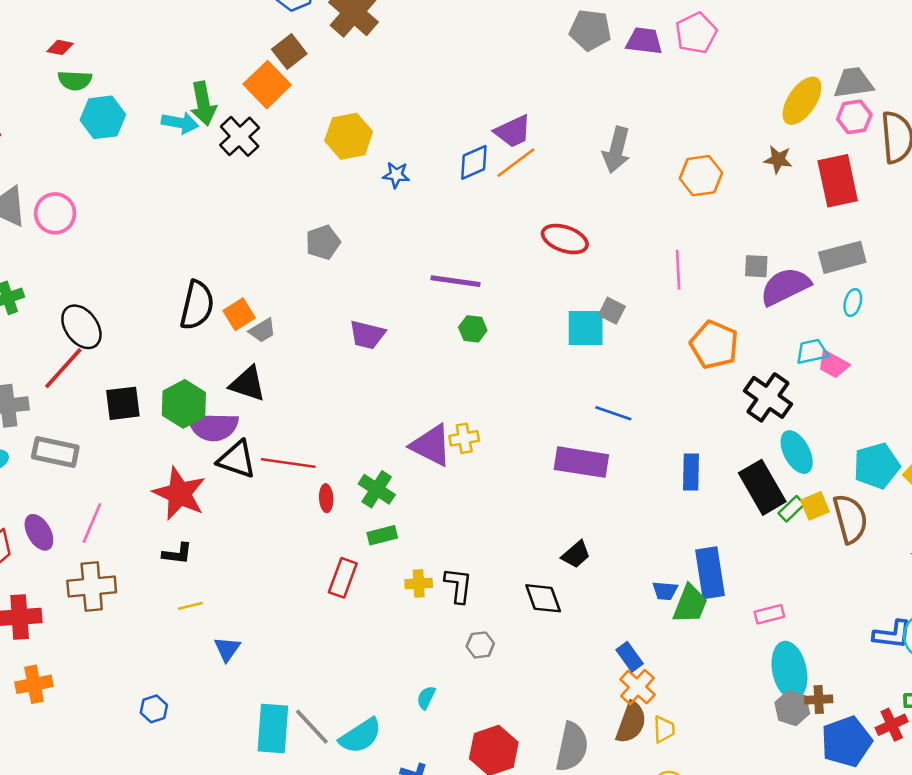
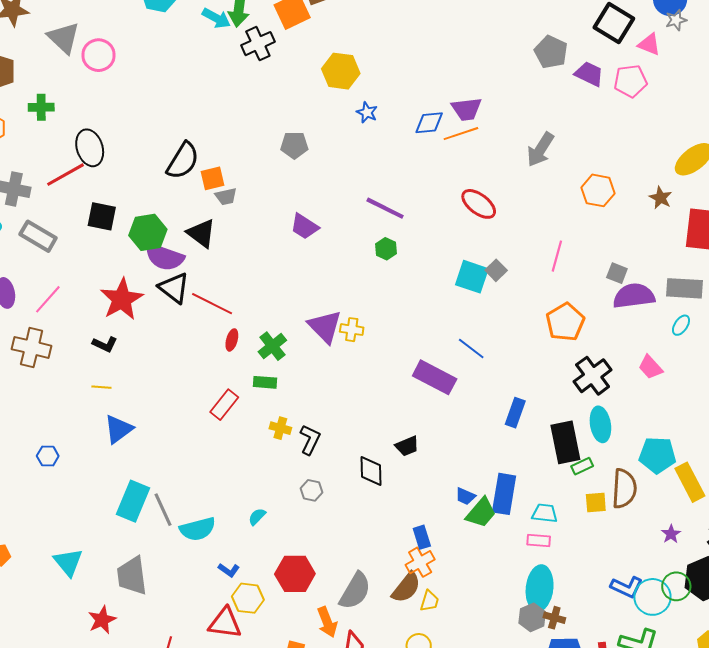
cyan trapezoid: (812, 352) -> (545, 513), moved
yellow square: (815, 506) -> (596, 503), moved
blue triangle: (227, 649) -> (118, 429), size x1.4

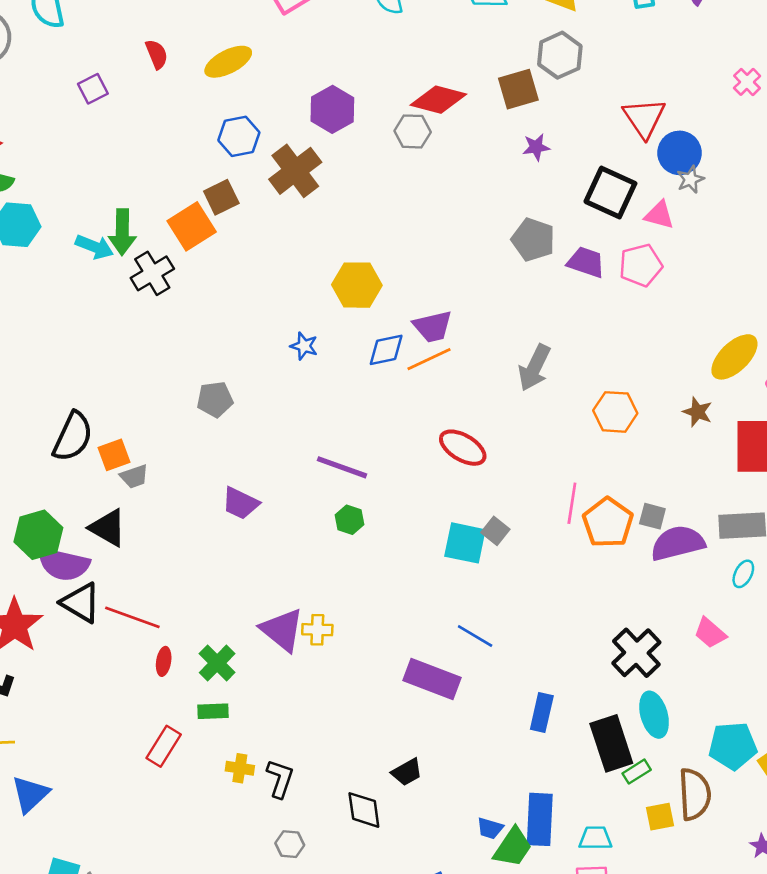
yellow hexagon: (341, 71) -> (357, 285), moved
orange pentagon: (565, 322) -> (608, 523), moved

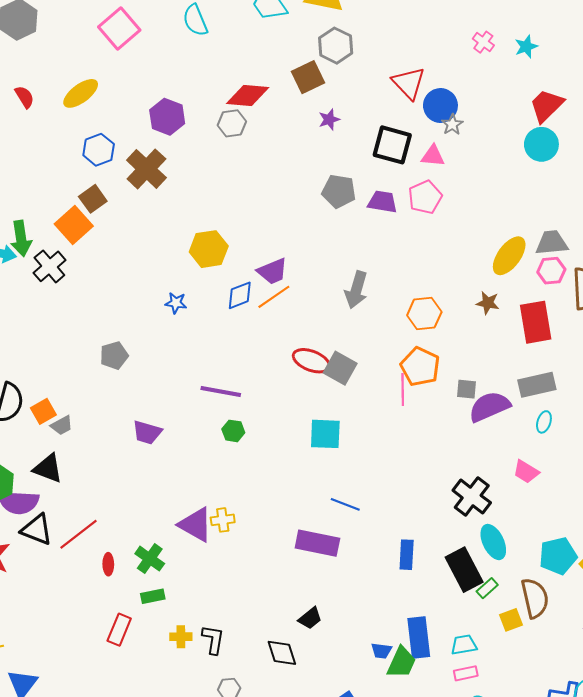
orange pentagon: (608, 523) -> (420, 367), moved
gray square: (495, 531) -> (340, 368), moved, size x1.5
red line: (132, 617) -> (78, 534), turned -48

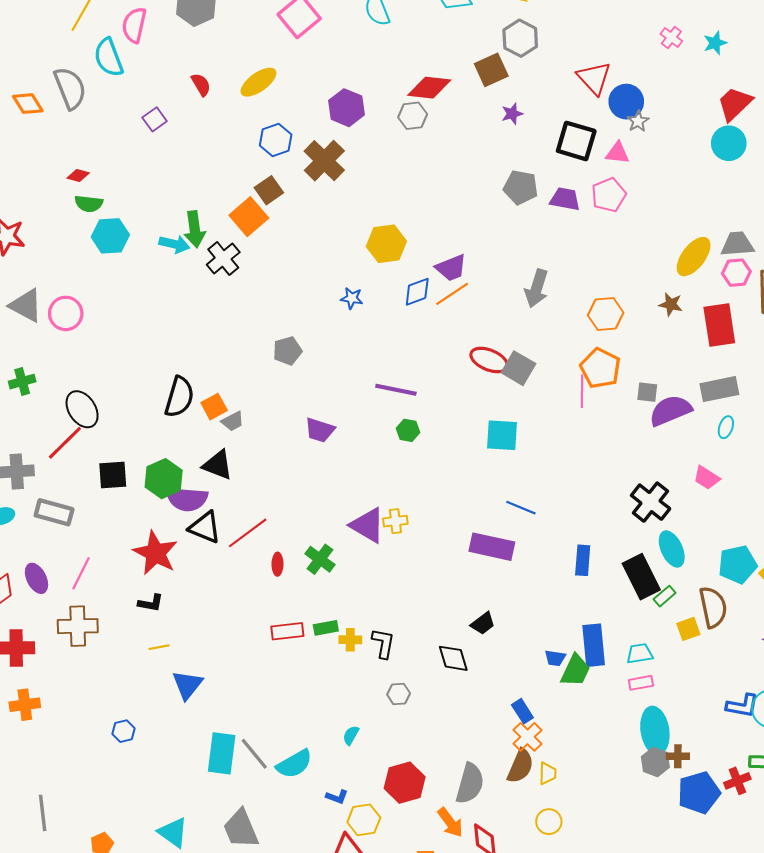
green rectangle: (153, 596) -> (326, 628), moved
red rectangle: (119, 630) -> (287, 631), turned 60

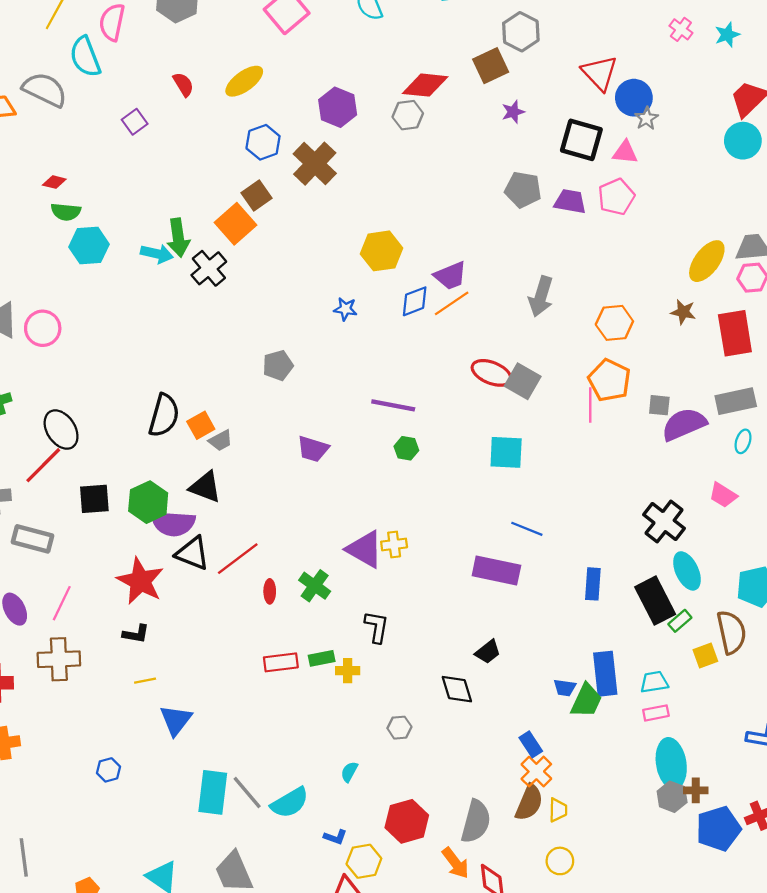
gray semicircle: (70, 88) -> (45, 90), turned -42
black L-shape: (383, 643) -> (377, 627), moved

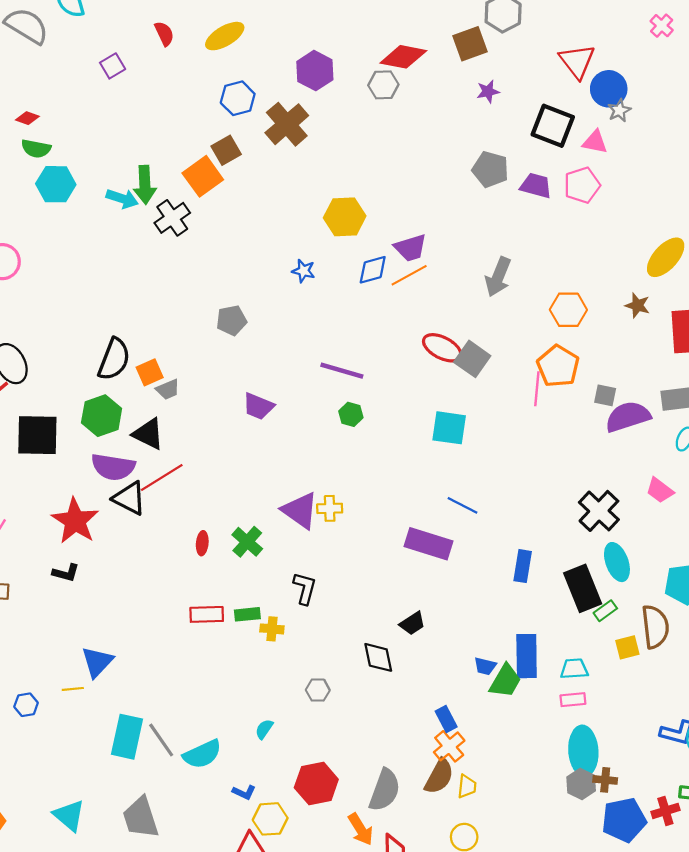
black square: (94, 499) -> (37, 435), size x1.4
green hexagon: (148, 502) -> (102, 416), moved
red line: (238, 559) -> (162, 477), moved
yellow line: (145, 681) -> (73, 689), moved

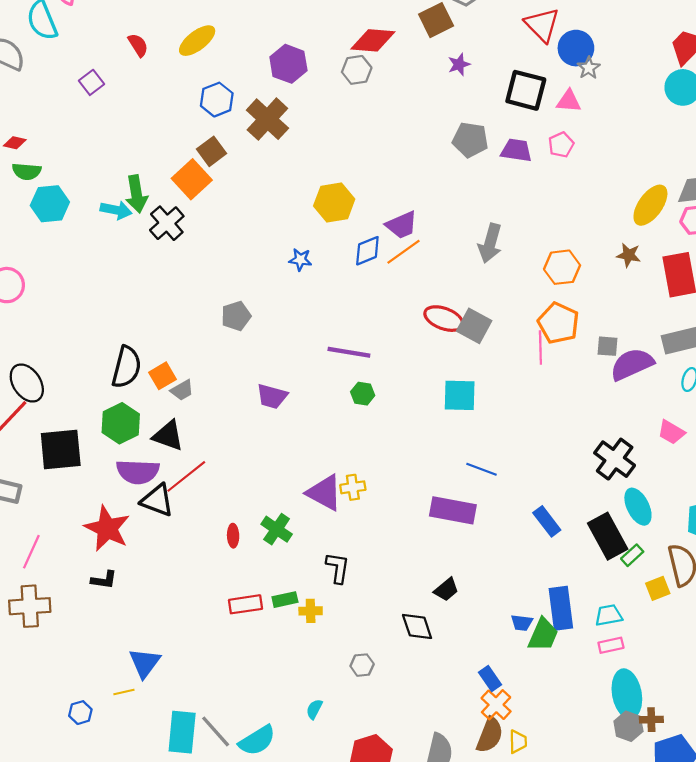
pink pentagon: (582, 185) -> (561, 145), size x0.7
blue rectangle: (523, 566) -> (547, 521), turned -40

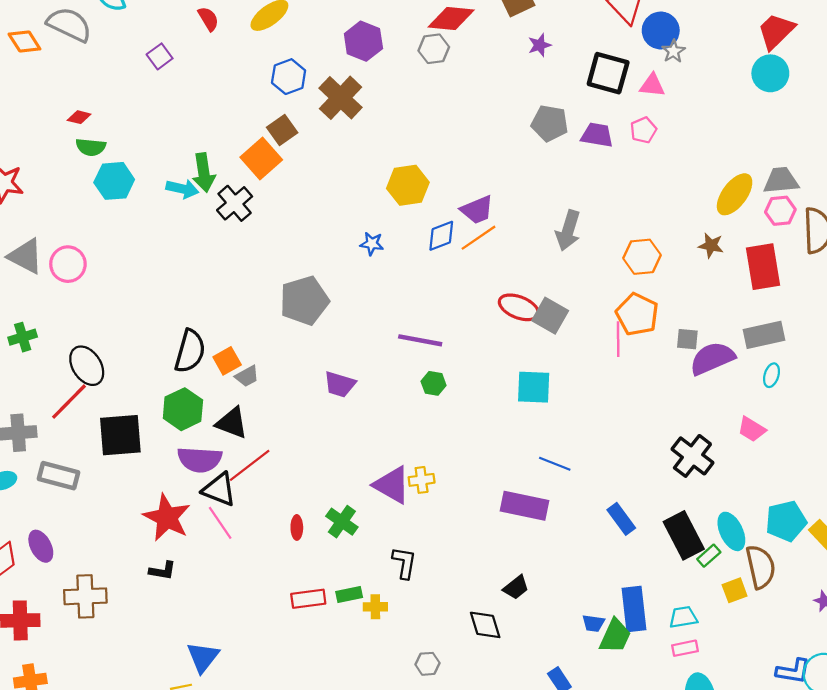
gray pentagon: (236, 316) -> (304, 301), size x1.6
cyan ellipse: (638, 507) -> (731, 531), moved
pink line: (31, 552) -> (220, 523), moved, turned -60

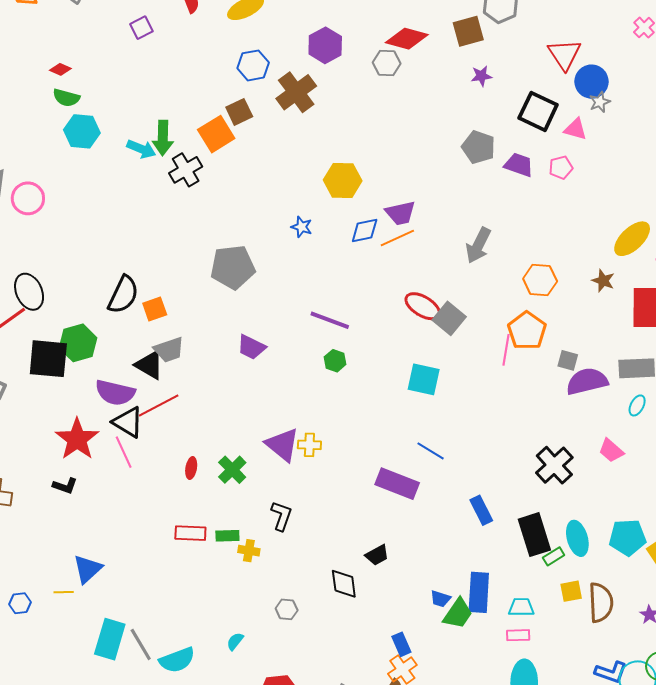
gray trapezoid: (247, 376) -> (169, 350), moved, size x1.4
green hexagon: (183, 409) -> (78, 343), moved
brown semicircle: (761, 567) -> (601, 603), moved

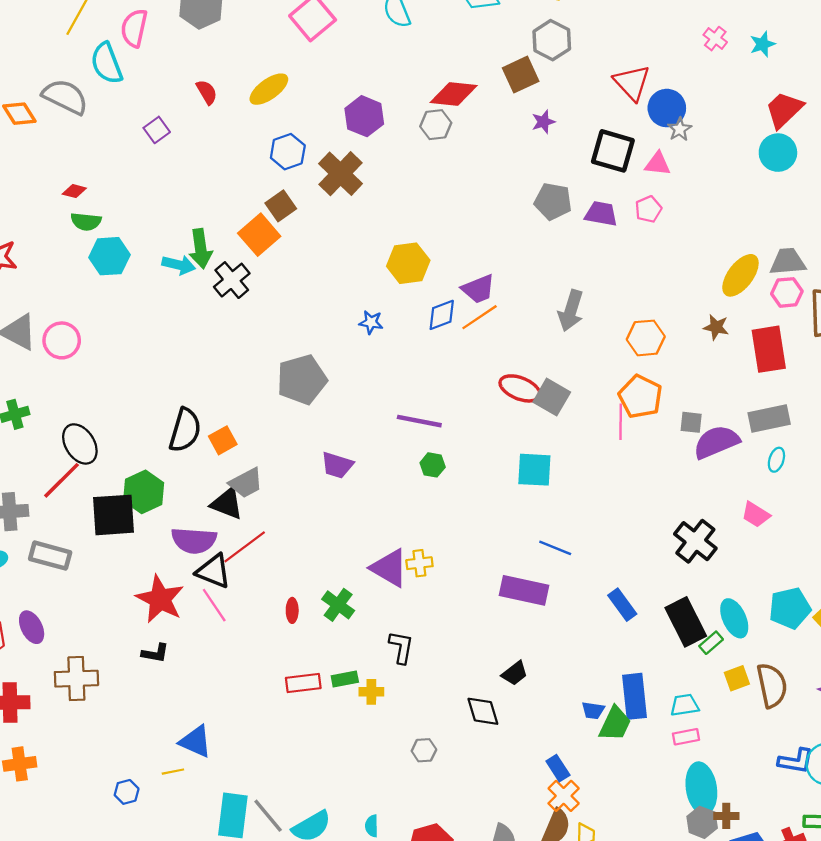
blue triangle: (88, 569) -> (195, 741), turned -44
cyan semicircle: (235, 641) -> (372, 826), moved, turned -30

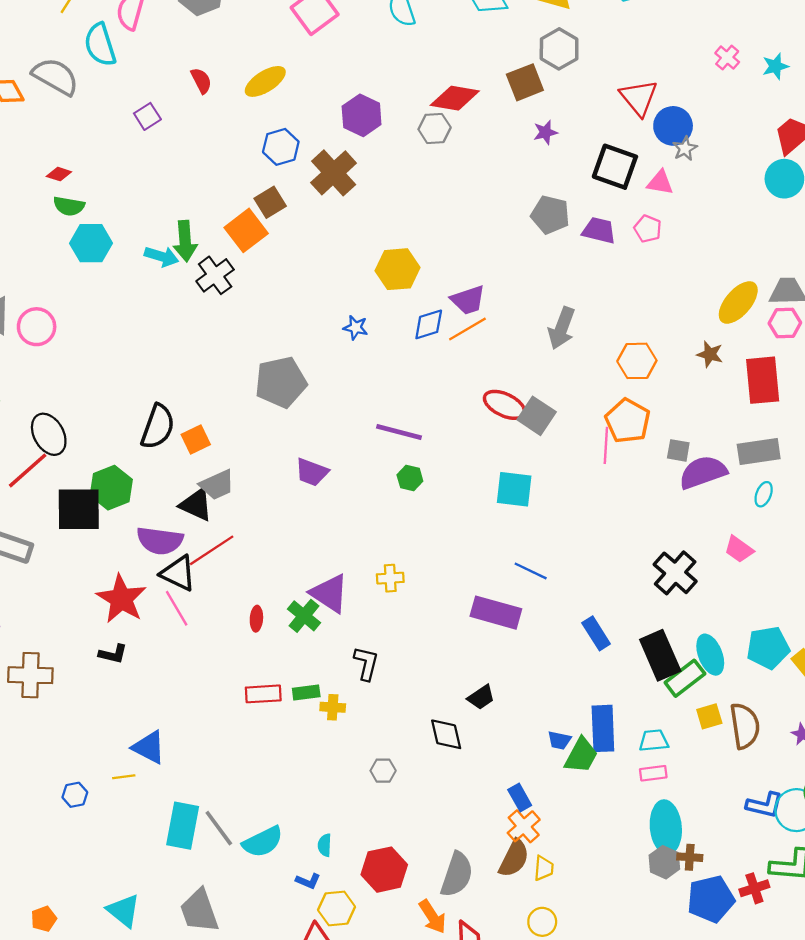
pink pentagon: (648, 209) -> (648, 229), turned -30
purple triangle: (389, 568) -> (329, 593), moved
green rectangle: (711, 643) -> (685, 678), size x1.6

